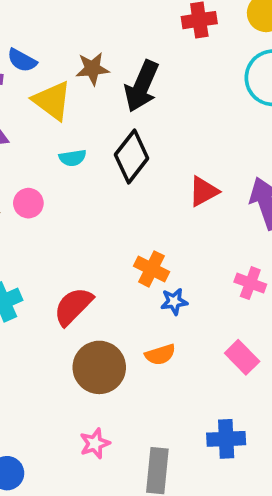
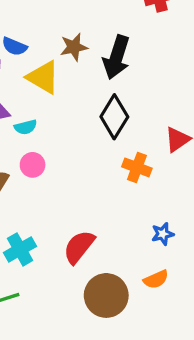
cyan semicircle: (73, 158) -> (26, 127), moved
orange cross: (151, 269) -> (137, 167), moved

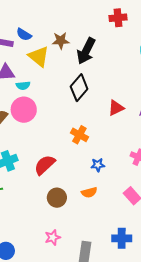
pink circle: (33, 165) -> (24, 110), size x1.6
orange cross: (137, 167) -> (79, 135), moved
brown circle: (106, 295) -> (57, 198), size x0.7

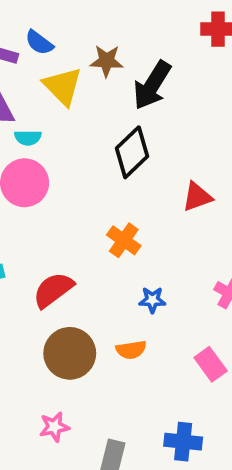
brown circle: (57, 198) -> (70, 353), size x1.4

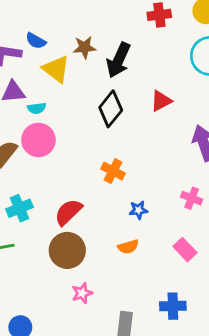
red triangle: (197, 197) -> (161, 101), moved
brown circle: (70, 353) -> (67, 250), moved
pink star: (54, 427) -> (82, 293), moved

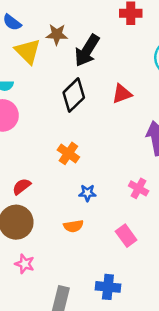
red semicircle: (68, 212) -> (22, 186), size x0.7
pink star: (82, 293) -> (25, 264), turned 30

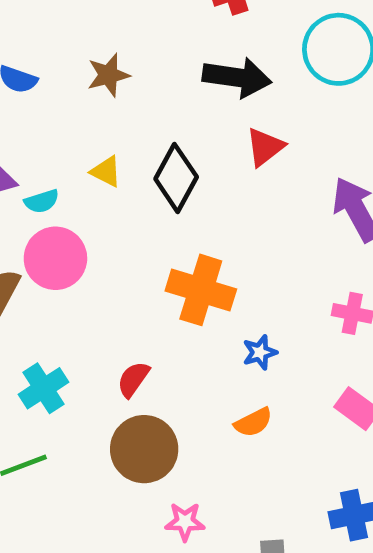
yellow triangle: (28, 51) -> (106, 172), moved, size x0.6
black arrow: (87, 51) -> (237, 77), moved, turned -96
orange cross: (68, 153) -> (201, 290), size x1.5

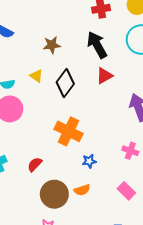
brown star: (108, 75) -> (52, 45), moved
black arrow: (237, 77) -> (97, 45), turned -136
brown circle: (144, 449) -> (54, 194), moved

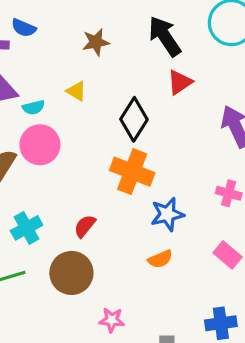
black diamond: (65, 83) -> (134, 119), moved
blue star: (89, 161) -> (167, 214), size x1.5
brown circle: (54, 194) -> (71, 273), moved

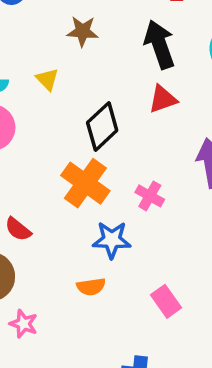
pink cross: (229, 193) -> (150, 196), moved
red semicircle: (85, 226) -> (18, 229), turned -105
pink star: (112, 320) -> (23, 324), moved

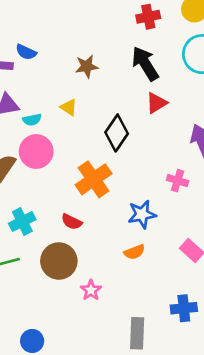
orange cross: (85, 183) -> (94, 179), moved, turned 32
pink cross: (150, 196) -> (178, 181), moved
pink star: (23, 324) -> (91, 290), turned 30

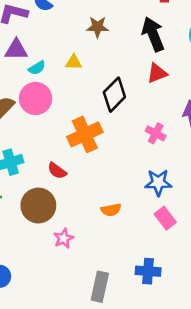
yellow triangle: (69, 107) -> (74, 62), turned -42
cyan semicircle: (32, 120) -> (37, 68), turned -30
pink cross: (178, 181) -> (156, 133), moved
blue star: (142, 214) -> (158, 183), moved

